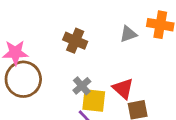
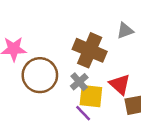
brown cross: (75, 41) -> (90, 50), moved, size x1.4
brown circle: (23, 79) -> (40, 75), moved

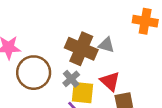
gray triangle: (125, 31) -> (106, 45), moved, turned 36

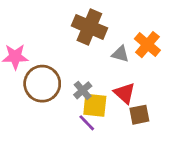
orange cross: (145, 21) -> (147, 45), moved, turned 30
brown cross: (81, 49) -> (89, 27), moved

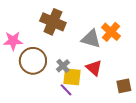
brown cross: (89, 27) -> (53, 22), moved
gray triangle: (120, 54) -> (91, 39), size x1.5
brown square: (139, 115) -> (124, 86), moved

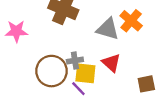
brown circle: (33, 61) -> (52, 71), moved
gray cross: (63, 66) -> (75, 61), turned 32

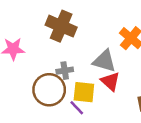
gray triangle: (108, 29) -> (104, 61), moved
gray cross: (75, 61) -> (65, 71), moved

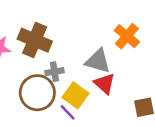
brown cross: (61, 26) -> (35, 40), moved
yellow square: (84, 92) -> (75, 95), turned 30

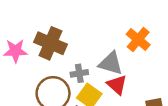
gray cross: (54, 72) -> (79, 73), moved

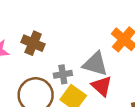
brown cross: (51, 43) -> (33, 43), size x0.7

